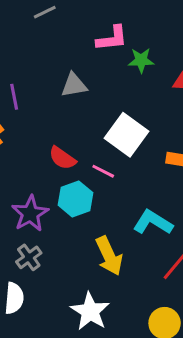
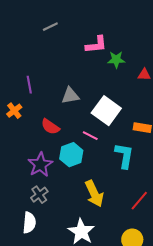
gray triangle: (74, 85) -> (70, 96), moved
red semicircle: (62, 158) -> (50, 127), moved
cyan L-shape: (153, 222) -> (124, 156), moved, turned 68

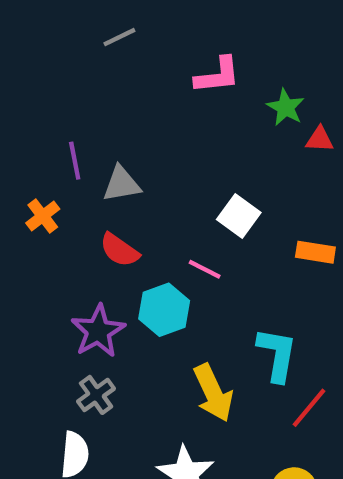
green star: (116, 60) -> (286, 107), moved, turned 30
gray triangle: (70, 96) -> (122, 184), moved
white square: (106, 111) -> (239, 216), size x0.7
cyan L-shape: (124, 156) -> (277, 354), moved

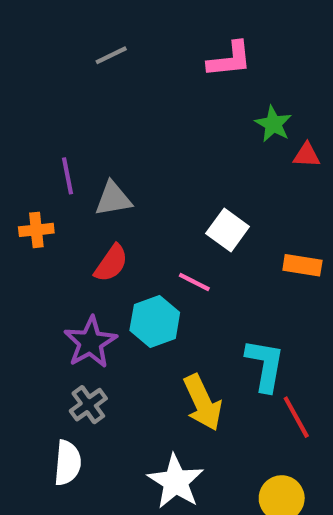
pink L-shape: (217, 75) -> (230, 59), moved
orange cross: (43, 216) -> (36, 230), turned 32
red semicircle: (119, 250) -> (111, 263), turned -90
red line: (309, 408) -> (296, 417), turned -69

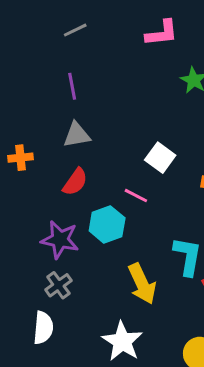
purple line: (67, 176) -> (72, 86), moved
purple star: (90, 342) -> (60, 240), turned -30

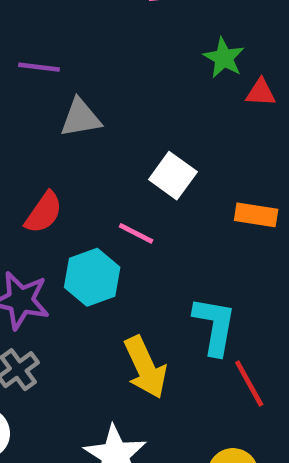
purple line: (72, 86) -> (39, 67), turned -72
gray triangle: (77, 135) -> (81, 118), moved

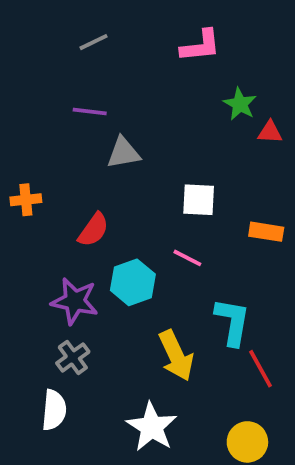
white square: (173, 176) -> (199, 200), turned -33
pink line: (136, 233) -> (187, 258), moved

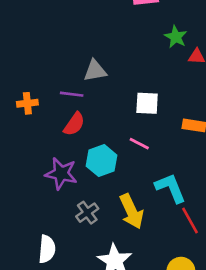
purple line: (90, 111) -> (72, 94), moved
cyan L-shape: (232, 322) -> (171, 188), turned -32
gray cross: (73, 357) -> (87, 213), moved

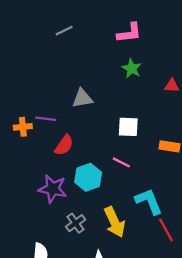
green star: (176, 37) -> (132, 68), moved
purple line: (72, 94) -> (46, 119), moved

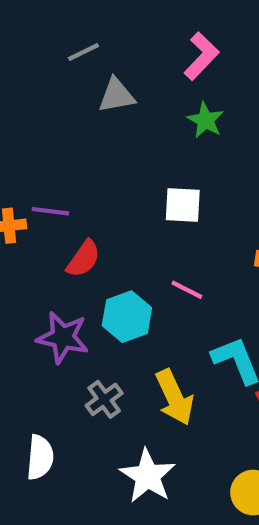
pink L-shape: (129, 33) -> (201, 56), turned -40
gray triangle: (82, 98) -> (117, 95), moved
white square: (128, 127) -> (183, 205), moved

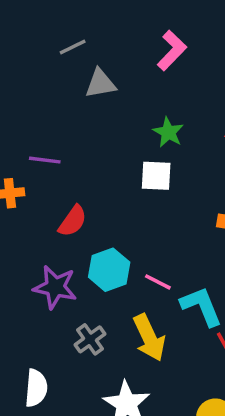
green star: (206, 120) -> (168, 132), moved
purple line: (50, 211) -> (45, 160), moved
pink line: (187, 290) -> (158, 282), moved

